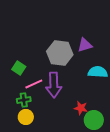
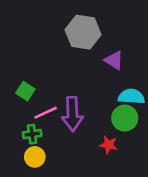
purple triangle: (85, 45) -> (114, 60), turned 49
gray hexagon: (60, 53) -> (83, 32), moved
green circle: (94, 120) -> (125, 118), moved

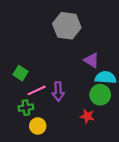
purple triangle: (114, 60) -> (92, 60), moved
purple arrow: (72, 114) -> (58, 91), size x0.7
yellow circle: (35, 157) -> (38, 126), moved

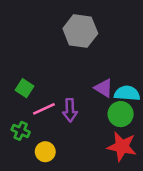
purple triangle: (92, 60) -> (104, 88), moved
green cross: (26, 108) -> (21, 131), moved, turned 32
red star: (87, 116) -> (122, 147), moved, size x1.6

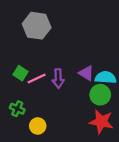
gray hexagon: (80, 31) -> (37, 26), moved
pink line: (44, 109) -> (37, 79), moved
purple arrow: (70, 110) -> (58, 79), moved

